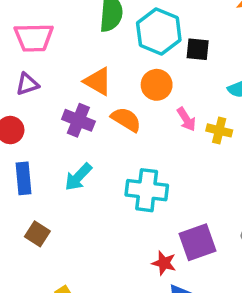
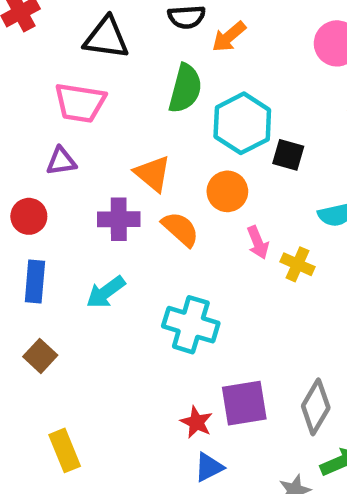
purple cross: (78, 120) -> (119, 219), turned -32

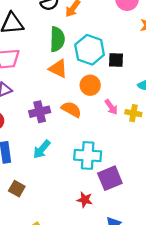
orange triangle: (153, 174) -> (58, 69), moved
purple square: (244, 403) -> (110, 178), moved
red star: (196, 422) -> (85, 200), moved

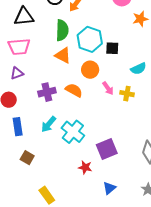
cyan cross: (88, 155) -> (73, 132), moved, turned 35

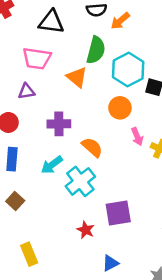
orange triangle: (63, 55) -> (77, 77), moved
orange semicircle: (74, 90) -> (92, 147), moved

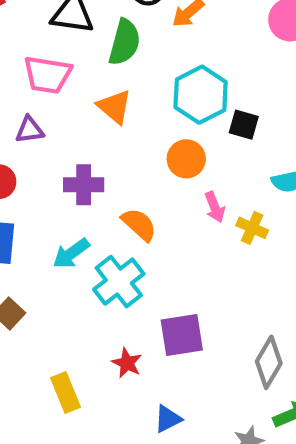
green semicircle: (96, 50) -> (124, 42), moved
yellow rectangle: (29, 254) -> (65, 392), moved

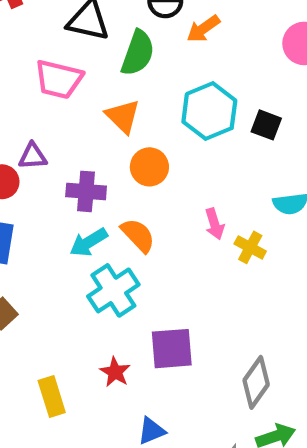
black square: (244, 125) -> (266, 125), moved
purple triangle: (30, 130) -> (33, 156), moved
orange circle: (186, 159) -> (149, 167), moved
cyan arrow: (71, 253) -> (88, 242), moved

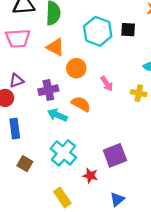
pink arrow: (215, 224) -> (107, 84), moved
cyan arrow: (88, 242) -> (57, 115), turned 72
cyan cross: (113, 290) -> (63, 153), moved

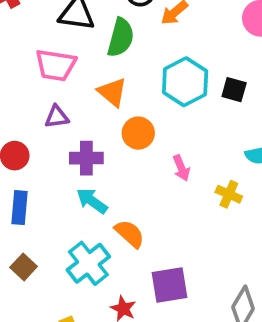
purple triangle: (16, 81) -> (57, 117), moved
orange semicircle: (81, 104) -> (130, 234), moved

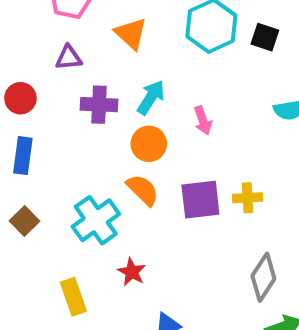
orange circle: (138, 133) -> (149, 144), moved
yellow cross: (229, 194) -> (248, 198), moved, turned -30
cyan arrow: (92, 201) -> (151, 97), moved, turned 84
purple square: (169, 285) -> (200, 200), moved

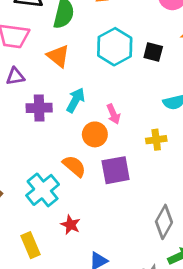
orange circle: (149, 144) -> (95, 134), moved
yellow cross: (248, 198) -> (156, 140), moved

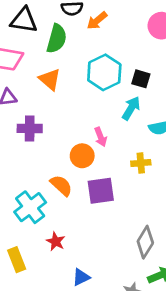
cyan arrow: (75, 100) -> (131, 108), moved

